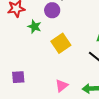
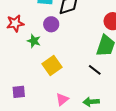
yellow square: (61, 43) -> (52, 65), moved

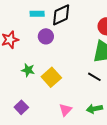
green star: (34, 41) -> (28, 70), moved
purple square: (19, 92) -> (21, 107), turned -32

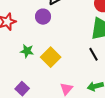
black line: (94, 77) -> (93, 54), turned 32

